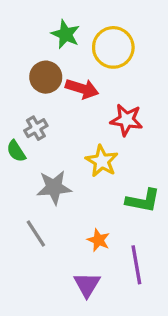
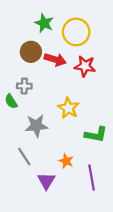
red star: (126, 120) -> (85, 66), moved
gray cross: (36, 128) -> (24, 86), turned 32
purple triangle: (87, 285) -> (46, 181), moved

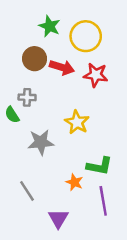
green L-shape: (96, 135) -> (99, 166), moved
gray line: (24, 157) -> (27, 191), moved
purple triangle: (46, 181) -> (58, 218), moved

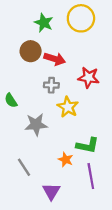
yellow circle: (86, 36) -> (81, 18), moved
red star: (96, 75) -> (89, 77), moved
gray cross: (27, 97) -> (51, 85), moved

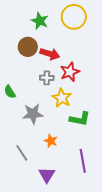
red star: (89, 77) -> (70, 72), moved, turned -30
green L-shape: (88, 145) -> (80, 119), moved
orange star: (66, 160) -> (51, 141), moved

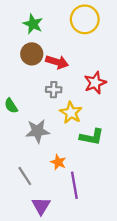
green star: (40, 21) -> (33, 24), moved
red star: (70, 72) -> (95, 83), moved
purple line: (83, 161) -> (74, 185), moved
purple triangle: (47, 175) -> (41, 206), moved

